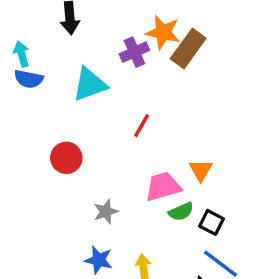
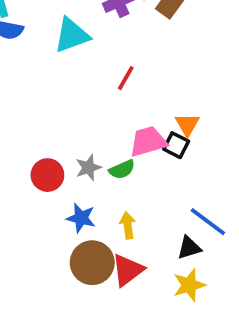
red circle: (66, 158) -> (47, 175), moved
green semicircle: (181, 212) -> (122, 169), moved
black square: (212, 222) -> (176, 145), moved

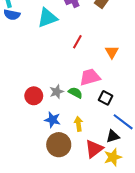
orange triangle: (187, 125) -> (112, 52), moved
black square: (176, 145) -> (106, 98), moved
green semicircle: (122, 169) -> (75, 93), turned -128
red triangle: (128, 270) -> (94, 149), moved

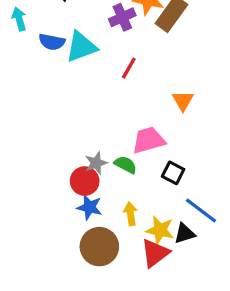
blue semicircle: (12, 15) -> (52, 42), moved
red line: (77, 42) -> (129, 68), moved
red circle: (34, 96) -> (85, 181), moved
yellow star: (113, 157) -> (160, 230), moved, turned 30

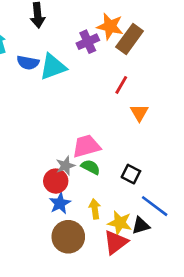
red line: (129, 68) -> (121, 85), moved
pink trapezoid: (148, 140) -> (86, 146), moved
blue star: (90, 207) -> (60, 203), turned 30

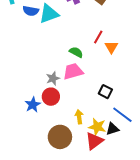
red line: (121, 85) -> (98, 37), moved
gray star: (65, 166) -> (53, 78), moved
green semicircle: (91, 167) -> (76, 52), moved
blue star: (60, 203) -> (33, 105), moved

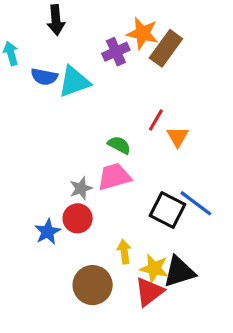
black square: (105, 92) -> (168, 210), size x1.5
blue line: (122, 115) -> (196, 203), moved
black triangle: (112, 129) -> (179, 272), size x1.5

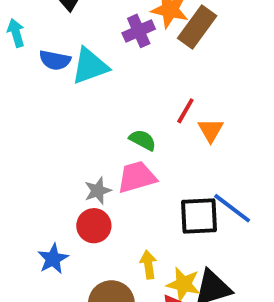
black square: (168, 210) -> (199, 216), turned -30
blue star: (48, 232) -> (53, 259), moved

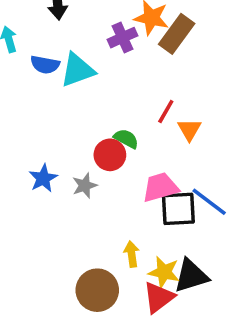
pink trapezoid: (137, 177) -> (160, 187), moved
red circle: (94, 226) -> (110, 155), moved
blue star: (53, 259) -> (43, 178), moved

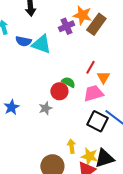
cyan triangle: (77, 70) -> (41, 44), turned 40
blue star: (43, 178) -> (11, 107), moved
pink trapezoid: (160, 187) -> (93, 93), moved
black square: (178, 209) -> (97, 121), turned 30

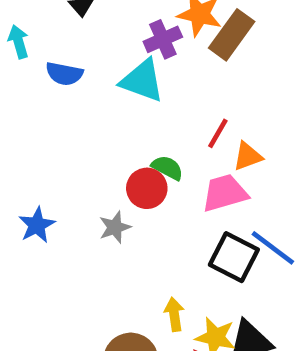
cyan triangle: (41, 44) -> (142, 81), moved
orange triangle: (103, 77) -> (248, 156), turned 40

